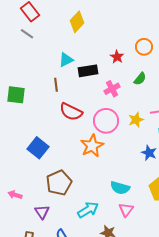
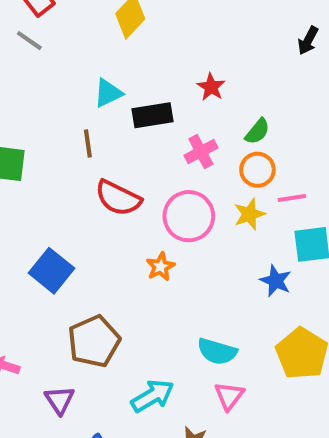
orange circle: (144, 47) -> (257, 170), moved
orange star: (92, 146) -> (161, 267), size x0.6

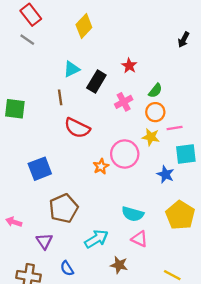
black rectangle: (152, 115) -> (96, 82), turned -50
yellow star: (249, 214) -> (151, 137), turned 30
pink circle: (189, 216) -> (125, 154), moved
blue square: (52, 271) -> (40, 169), turned 30
pink triangle: (229, 396) -> (139, 239), turned -42

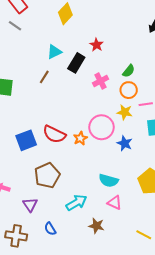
red star: (129, 66) -> (96, 45), moved
brown line: (60, 97) -> (44, 77), turned 40
red semicircle: (77, 128) -> (54, 134), moved
blue star: (165, 174) -> (125, 143), moved

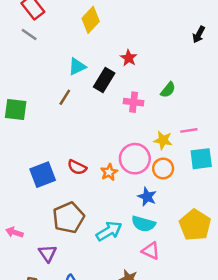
pink cross: (100, 81) -> (134, 102), turned 35
orange circle: (129, 90) -> (163, 168), moved
red semicircle: (54, 134) -> (77, 167), size x0.7
blue star: (125, 143) -> (147, 197), moved
cyan arrow: (76, 203) -> (109, 231), moved

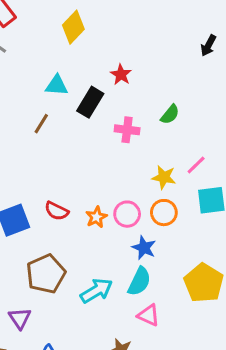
cyan triangle: (77, 66) -> (57, 85), turned 30
pink line: (189, 130) -> (196, 165), turned -35
pink circle: (135, 159) -> (127, 214), moved, size x0.7
cyan semicircle: (143, 224) -> (139, 281), turned -80

